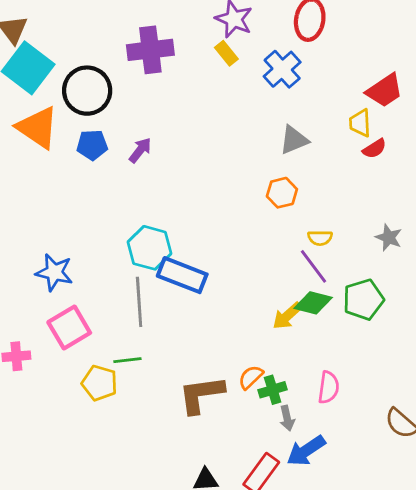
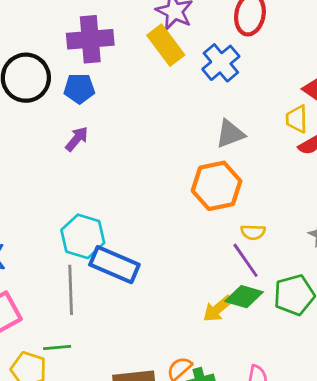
yellow rectangle: (226, 53) -> (166, 45), size x1.6
blue pentagon: (92, 145) -> (79, 88), moved
orange hexagon: (282, 193) -> (217, 186), size x1.6

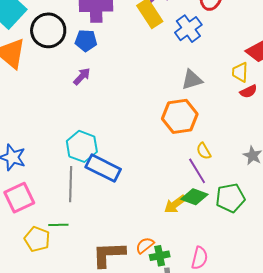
yellow semicircle: (253, 232) -> (204, 151), turned 54

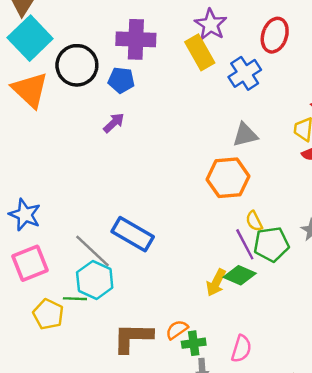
cyan hexagon: (82, 146) -> (95, 280), moved
gray line: (71, 184) -> (93, 251), turned -52
green pentagon: (230, 198) -> (271, 244), moved
yellow arrow: (175, 204) -> (216, 283), turned -30

